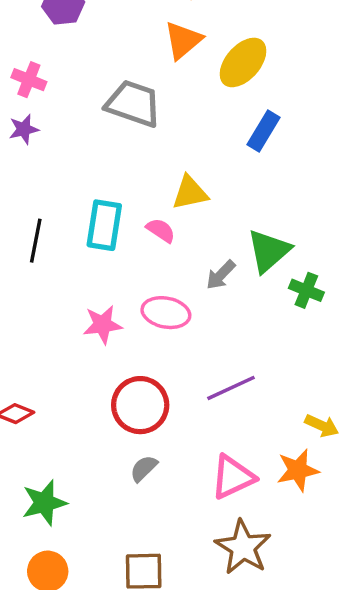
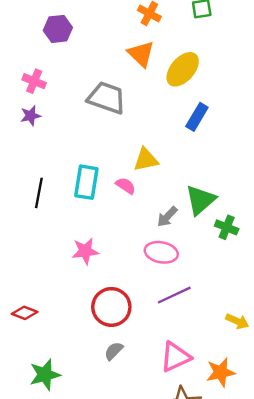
orange triangle: (183, 40) -> (141, 54), turned -36
pink ellipse: (166, 313) -> (161, 252), moved
orange star: (298, 470) -> (221, 372), moved

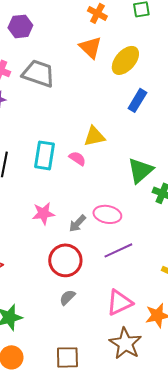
gray trapezoid: (107, 98) -> (38, 73), moved
gray arrow: (167, 217) -> (77, 223), moved

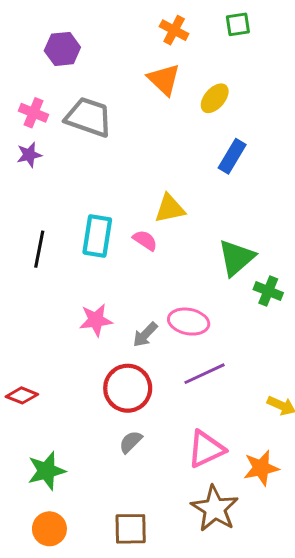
yellow ellipse: (125, 60) -> (215, 98), size x0.7

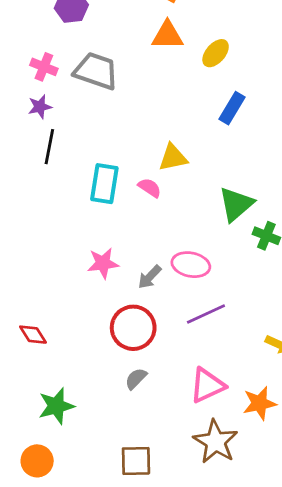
orange triangle: (164, 79) -> (167, 35), turned -44
black line: (39, 249) -> (49, 147), moved
red diamond: (22, 395) -> (33, 335), turned 36
orange circle: (49, 529) -> (37, 461), moved

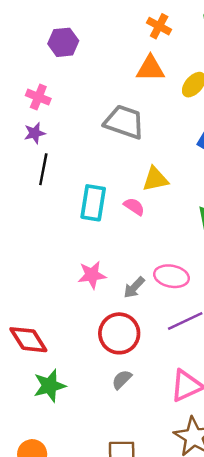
gray trapezoid: (96, 71) -> (124, 122), moved
red diamond: (33, 335) -> (28, 340), size x1.5
green star: (56, 406) -> (50, 386), moved

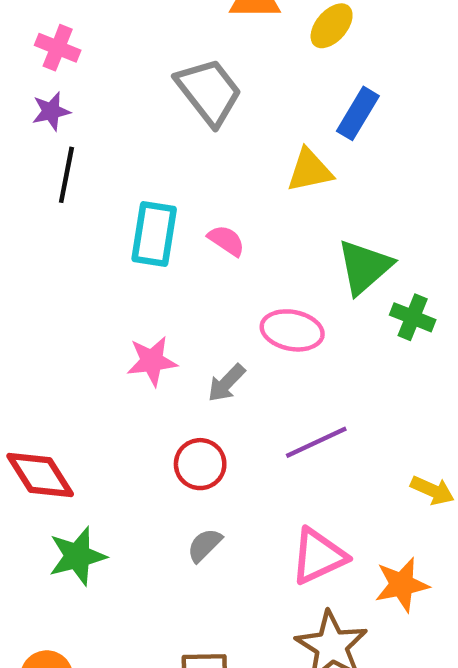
gray trapezoid: (124, 122) -> (209, 92), turned 33
yellow triangle: (155, 179) -> (310, 170), moved
pink ellipse: (171, 276) -> (292, 330), moved
red circle: (119, 333) -> (200, 464), size x0.7

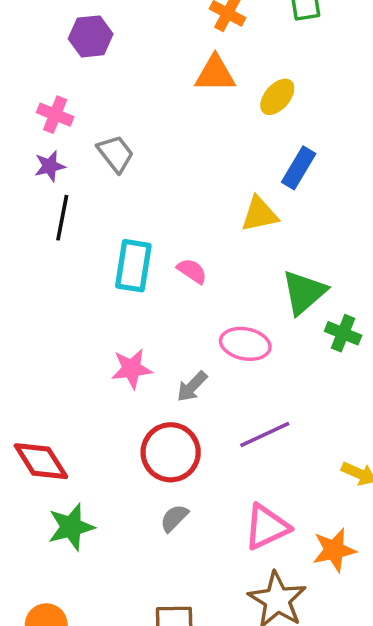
gray trapezoid: (209, 92) -> (116, 154), moved, size x0.7
red circle: (200, 464) -> (171, 452), size x1.4

